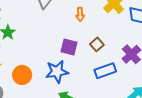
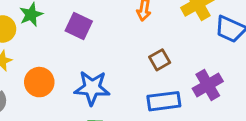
purple square: (69, 47) -> (79, 26), moved

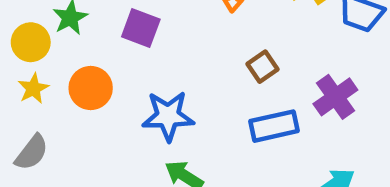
orange circle: (39, 82) -> (91, 88), moved

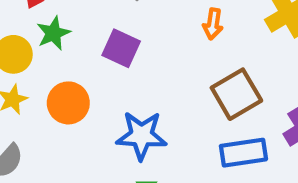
brown square: (262, 67) -> (236, 94), size x1.6

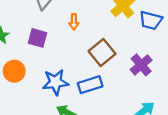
orange arrow: (213, 24) -> (74, 22), moved
blue rectangle: (243, 153) -> (90, 85), moved

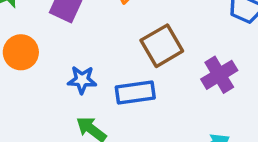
blue star: (55, 82) -> (82, 80), size x0.7

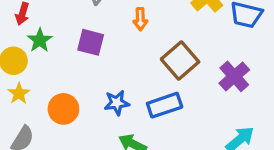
orange circle: (21, 52) -> (63, 109), moved

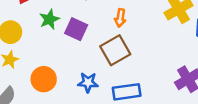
green star: (40, 40) -> (49, 19), moved
brown square: (180, 61) -> (115, 50), moved

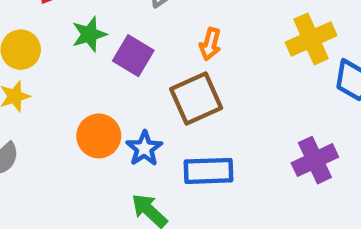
orange circle: (44, 79) -> (99, 136), moved
blue star: (88, 82) -> (144, 148), turned 30

